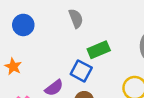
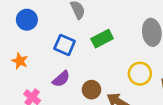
blue square: (81, 71) -> (65, 45), moved

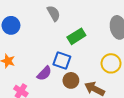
blue square: (65, 45) -> (62, 60), moved

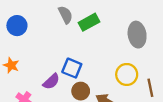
green rectangle: (76, 36) -> (89, 22), moved

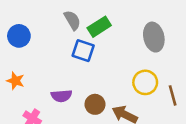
blue square: (72, 68) -> (83, 51), moved
purple semicircle: (51, 82) -> (61, 96), turned 42

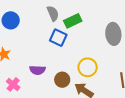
yellow circle: (145, 82) -> (88, 67), moved

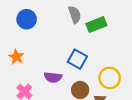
blue square: (58, 38) -> (77, 59), moved

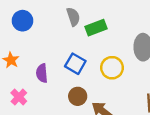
purple semicircle: (53, 77) -> (42, 73), moved, turned 78
yellow circle: (110, 78) -> (112, 68), moved

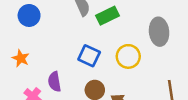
purple semicircle: (42, 73) -> (54, 82), moved

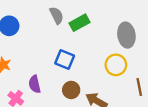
yellow circle: (128, 56) -> (116, 65), moved

